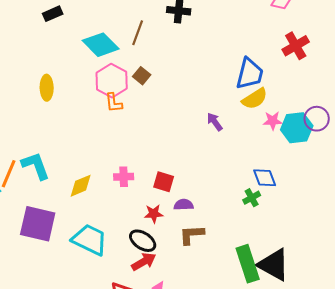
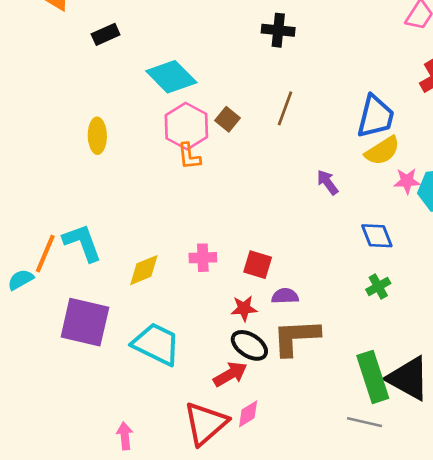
brown line: (138, 33) -> (285, 108), moved
blue diamond: (265, 178) -> (377, 236), moved
brown L-shape: (192, 235) -> (296, 337), size x1.4
black ellipse: (143, 241) -> (249, 345), moved

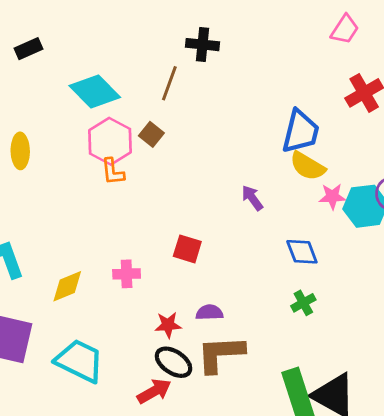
brown line: (285, 108) -> (169, 83), moved
yellow semicircle: (382, 151) -> (307, 166), turned 63
red square: (258, 265) -> (187, 249), moved

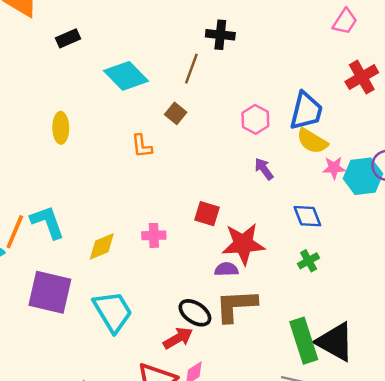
pink hexagon: (110, 141) -> (255, 119), moved, size x0.7
red star: (168, 325) -> (243, 244), moved, size x1.8
cyan trapezoid: (80, 361) -> (113, 312), turned 33

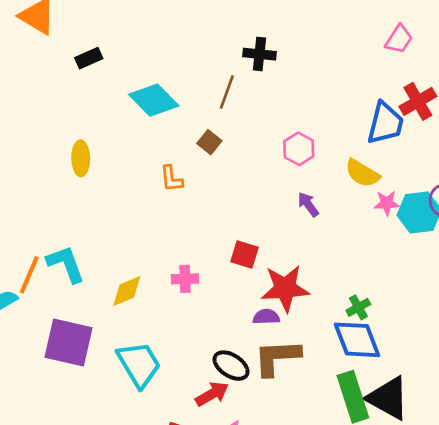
blue trapezoid: (306, 111) -> (385, 123), moved
blue diamond: (307, 216) -> (357, 340), moved, size x1.5

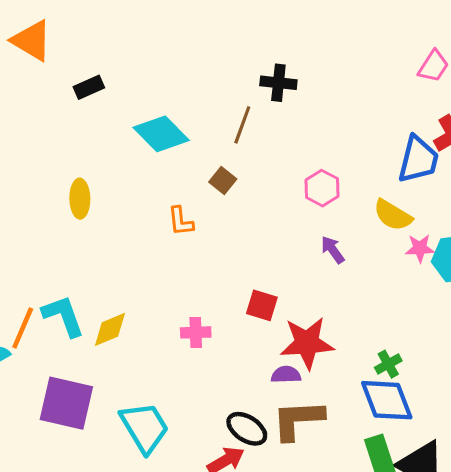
yellow diamond: (127, 291) -> (110, 329), moved

